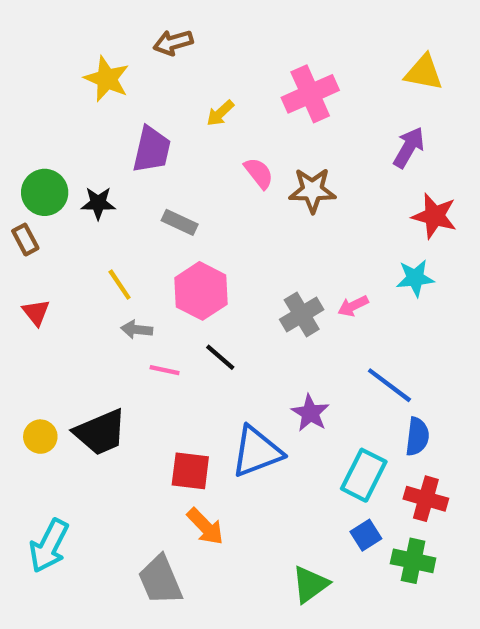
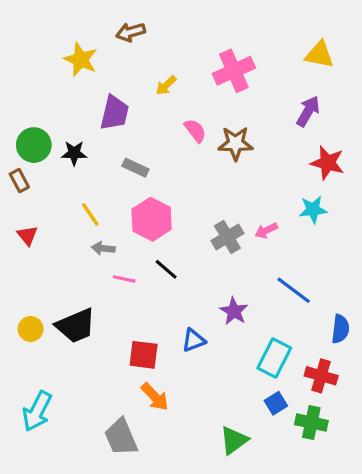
blue semicircle: (417, 437) -> (340, 329), moved
blue triangle: (257, 452) -> (194, 340), size x0.6

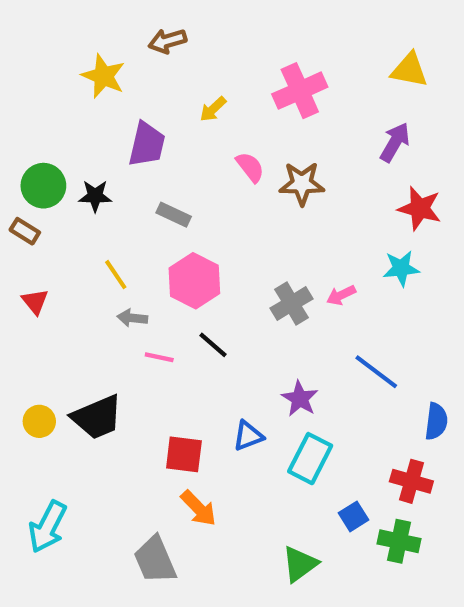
brown rectangle: (19, 181) -> (25, 231), turned -30
cyan rectangle: (274, 358) -> (310, 459), moved

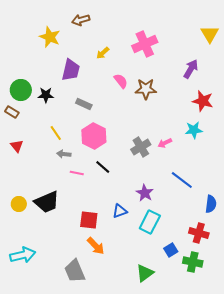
yellow triangle: (409, 70) -> (210, 34), moved, turned 48
cyan arrow: (48, 527) -> (23, 255), turned -130

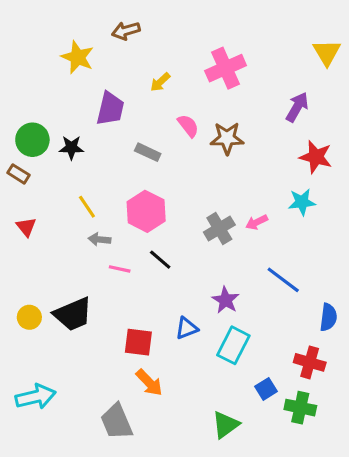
gray rectangle: (84, 104) -> (148, 152), moved

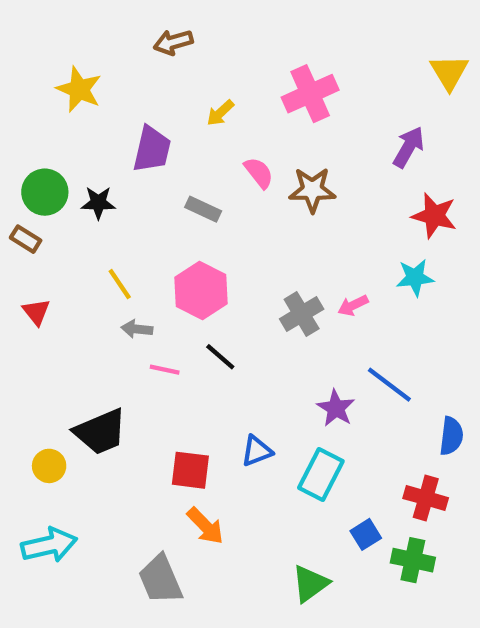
yellow star: (78, 57) -> (79, 89), moved
purple star: (226, 300) -> (336, 408), moved
yellow circle: (29, 317) -> (49, 466), moved

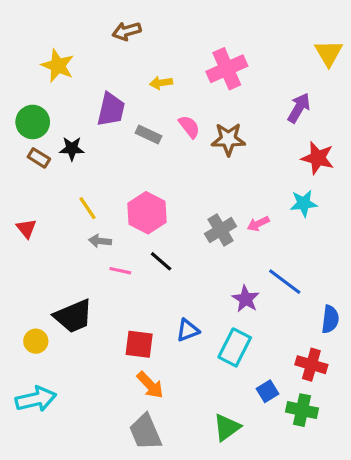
yellow arrow: (220, 113) -> (161, 83), turned 35
green circle: (45, 192) -> (33, 122), moved
gray rectangle: (203, 209) -> (149, 134), moved
brown rectangle: (26, 239) -> (39, 158), moved
gray trapezoid: (160, 579) -> (145, 432), moved

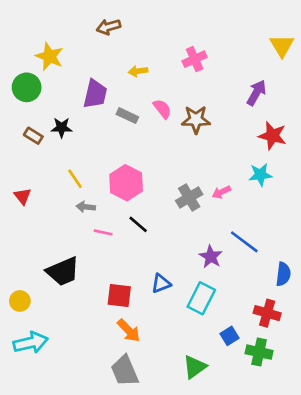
pink cross: (227, 69) -> (195, 59), size x0.7
green circle: (33, 122) -> (27, 87), moved
yellow circle: (36, 341) -> (20, 301), moved

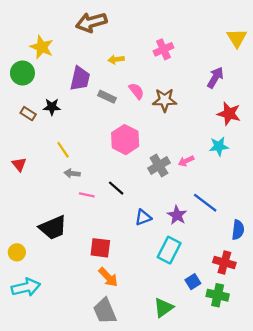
brown arrow: (109, 27) -> (91, 22), size x1.5
pink hexagon: (126, 183) -> (125, 140), moved
blue triangle: (161, 284) -> (143, 217), moved

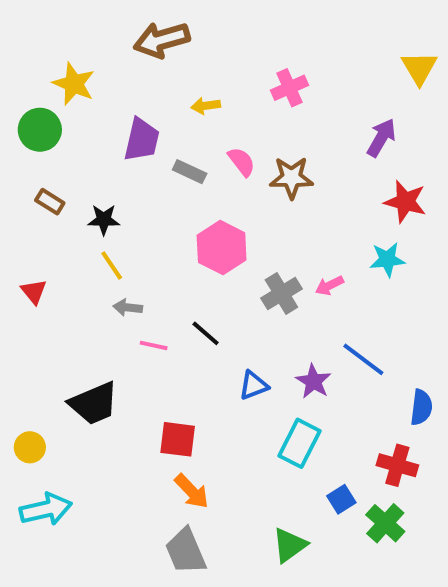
black star: (52, 107) -> (104, 220), moved
green cross: (218, 295) -> (385, 523), turned 30

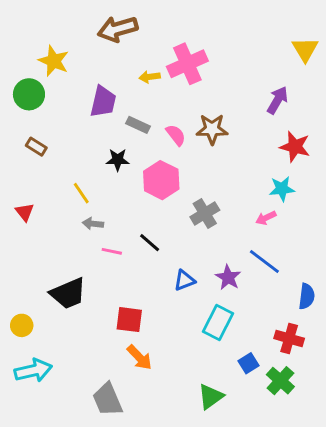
pink cross: (289, 88) -> (187, 64), moved, size x1.5
pink semicircle: (242, 162) -> (176, 135), moved
black star: (104, 220) -> (118, 160), moved
pink arrow: (329, 286) -> (266, 218), moved
gray trapezoid: (186, 551) -> (107, 400), moved

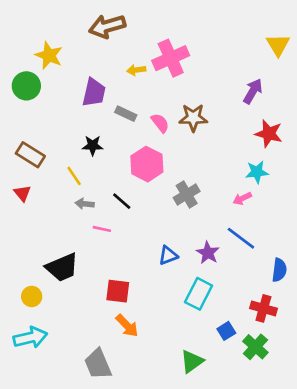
brown rectangle: (36, 147) -> (30, 155), moved, size x1.5
black star: (118, 160) -> (93, 145), moved
black line: (150, 243) -> (122, 201), moved
yellow circle: (22, 325) -> (32, 296), moved

